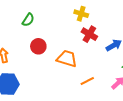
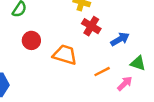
orange line: (87, 81) -> (102, 72), moved

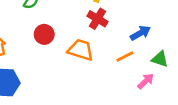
red cross: (91, 26) -> (97, 19), moved
orange line: (102, 72) -> (125, 56), moved

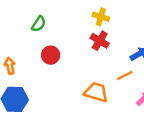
orange trapezoid: (81, 50) -> (96, 92), moved

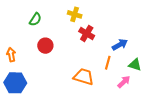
yellow cross: (101, 17) -> (75, 14), moved
orange line: (125, 75) -> (108, 63), turned -48

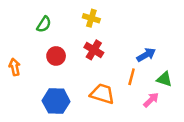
red cross: (87, 34) -> (94, 50), moved
blue hexagon: (15, 83) -> (56, 101), moved

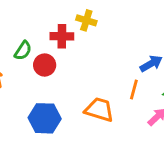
green semicircle: (44, 24) -> (23, 51), moved
red cross: (94, 50) -> (62, 36), moved, turned -30

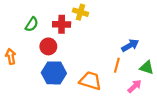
green semicircle: (23, 51) -> (32, 24), moved
blue hexagon: (45, 118) -> (54, 73), moved

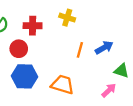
yellow cross: (80, 12) -> (67, 18), moved
orange line: (117, 65) -> (80, 50), moved

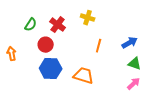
red cross: (33, 26) -> (58, 25), turned 35
blue arrow: (104, 48) -> (130, 43), moved
pink arrow: (109, 90) -> (134, 84), moved

